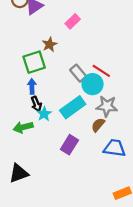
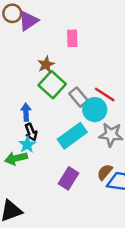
pink rectangle: (73, 21) -> (72, 38), turned -48
green square: (34, 62) -> (52, 85), moved, turned -30
cyan star: (44, 114) -> (27, 145), moved
brown semicircle: (98, 125) -> (105, 172), moved

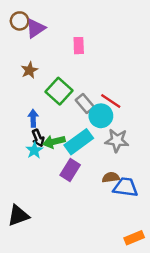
brown star: (46, 65) -> (29, 70), moved
green arrow: (16, 158) -> (54, 142), moved
brown semicircle: (105, 172) -> (111, 177), turned 42
purple rectangle: (68, 178) -> (70, 170), moved

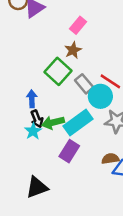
pink rectangle: (79, 46) -> (78, 25), turned 42
brown star: (29, 70) -> (73, 50), moved
black triangle: (18, 216) -> (37, 187), moved

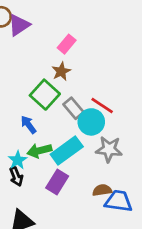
blue arrow: (32, 99) -> (28, 125), moved, turned -35
black arrow: (37, 119) -> (16, 177), moved

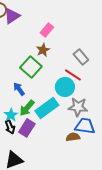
gray rectangle: (74, 108) -> (81, 57), moved
green arrow: (39, 151) -> (27, 108), turned -36
purple rectangle: (57, 182) -> (27, 128), moved
blue trapezoid: (119, 201) -> (85, 126), moved

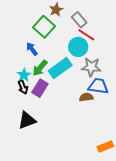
gray rectangle: (81, 57) -> (79, 20), moved

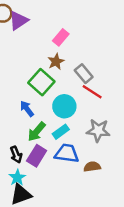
cyan circle: (78, 47) -> (64, 106), moved
cyan rectangle: (60, 68) -> (61, 132), size x0.6
cyan star: (24, 75) -> (17, 178), moved
blue trapezoid: (98, 86) -> (67, 153), moved

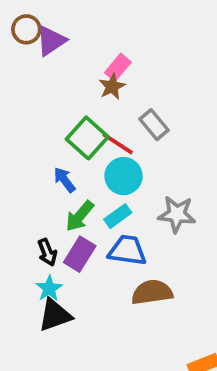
brown star: (56, 62) -> (112, 87), moved
red line: (92, 92) -> (118, 144), moved
brown semicircle: (92, 167) -> (152, 292), moved, size x1.5

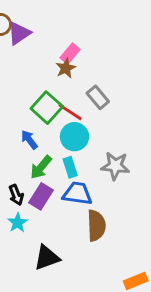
cyan rectangle: (118, 216) -> (70, 167), turned -72
brown semicircle: (152, 292) -> (96, 226), turned 96
black triangle: (55, 315) -> (47, 258), moved

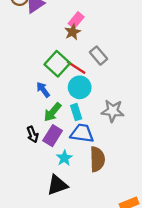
cyan star: (18, 223) -> (64, 158), moved

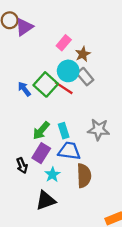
brown star: (73, 32) -> (83, 54), moved
cyan circle: (80, 87) -> (68, 71), moved
blue arrow: (43, 90) -> (24, 89), moved
black arrow: (33, 134) -> (22, 166), moved

